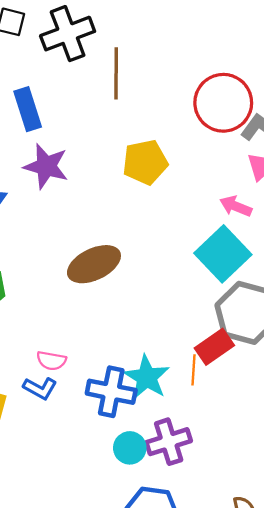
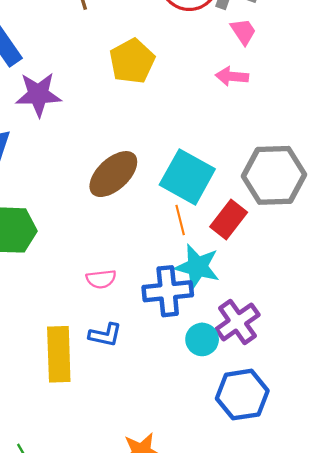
cyan square: (223, 254) -> (187, 177), moved
red rectangle: (214, 347) -> (229, 219), moved
orange line: (194, 370) -> (180, 220), moved
blue L-shape: (40, 388) -> (105, 335), moved

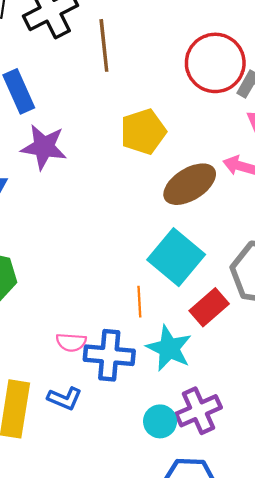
brown ellipse: (113, 174) -> (190, 184), moved
orange line: (180, 220) -> (139, 302), moved
blue cross: (168, 291) -> (109, 355), moved

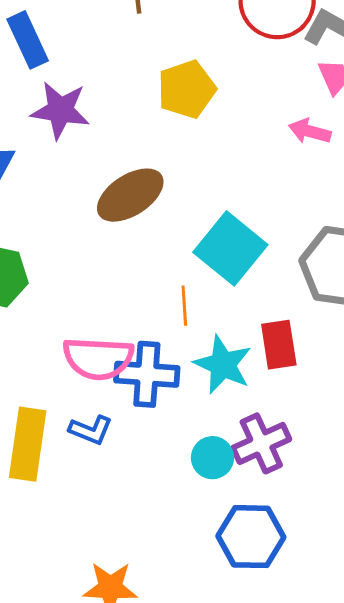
brown ellipse: (190, 184) -> (130, 195), moved
red rectangle: (209, 307) -> (279, 345), moved, turned -57
pink semicircle: (71, 342) -> (98, 358), size x1.8

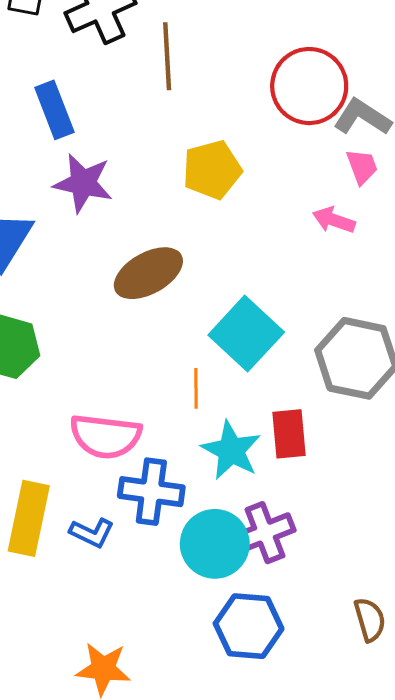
blue cross: (147, 374) -> (151, 492), moved
blue L-shape: (91, 430) -> (92, 533), moved
cyan circle: (212, 458) -> (215, 544), size x1.6

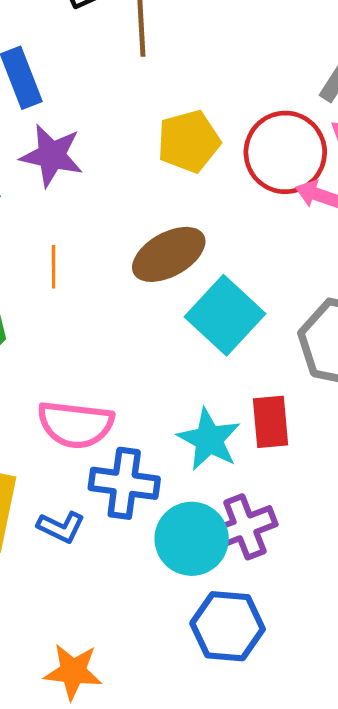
red circle: (309, 86) -> (285, 152), moved
brown ellipse: (148, 273) -> (169, 254), moved
orange line: (196, 388) -> (54, 267), moved

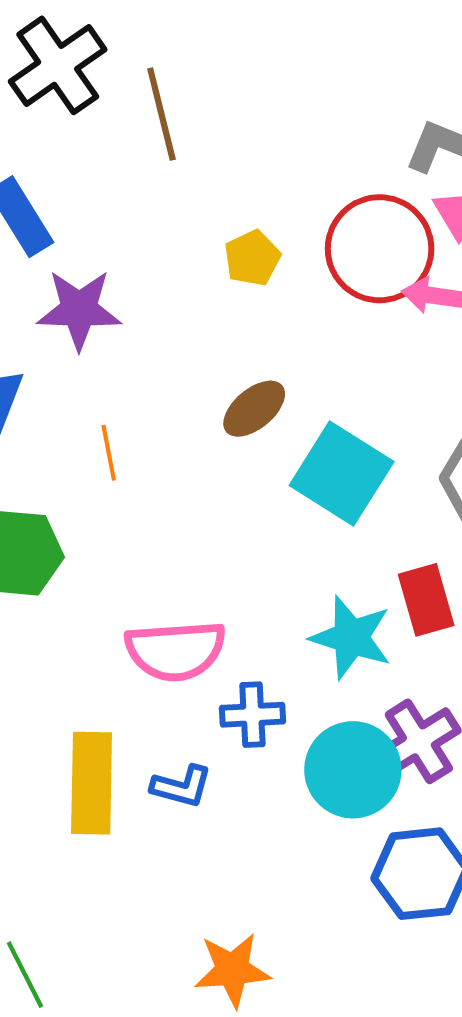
yellow pentagon: (189, 141) -> (252, 258), size x0.7
brown ellipse: (169, 254) -> (254, 409), size x0.7
blue cross: (124, 483) -> (252, 715), size x0.7

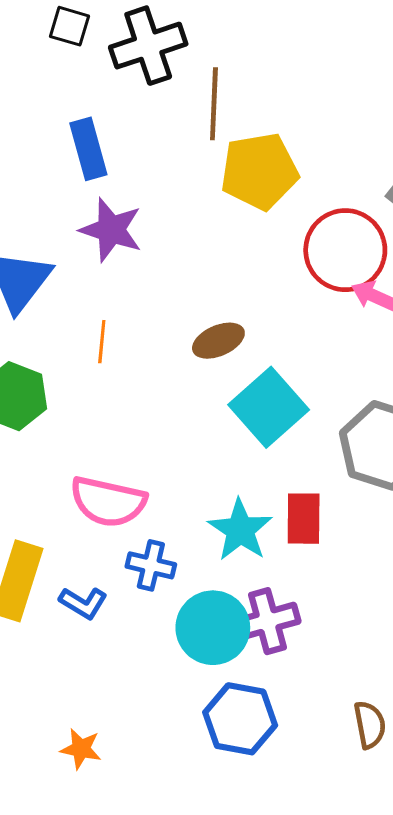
yellow pentagon: (252, 258) -> (259, 171), moved, size x1.8
orange star: (232, 970) -> (81, 749), size x0.7

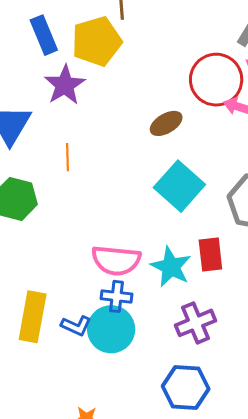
yellow pentagon: (259, 171) -> (97, 41), moved
purple star: (111, 230) -> (65, 85), turned 30
brown ellipse: (218, 341) -> (166, 123), moved
pink semicircle: (108, 502) -> (116, 260), moved
cyan circle: (213, 628) -> (111, 329), moved

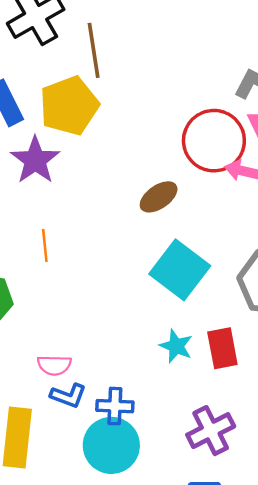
pink semicircle: (116, 260) -> (54, 365), moved, size x0.6
cyan star: (171, 267) -> (176, 346), moved, size x0.7
blue L-shape: (76, 326) -> (68, 396), moved

